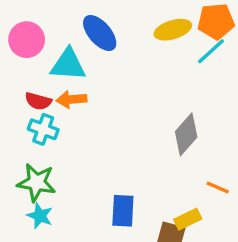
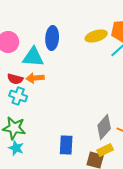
blue ellipse: (100, 33) -> (52, 38), turned 45
gray diamond: (186, 134) -> (104, 127), moved

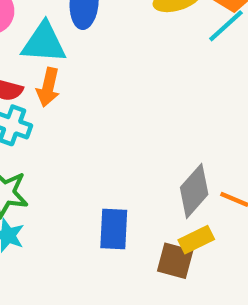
orange arrow: (35, 78) -> (48, 87), turned -72

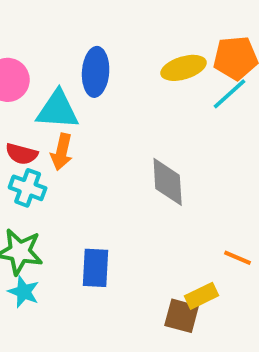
gray diamond: (194, 191) -> (168, 182), moved, turned -45
blue rectangle: (114, 229) -> (96, 268), moved

